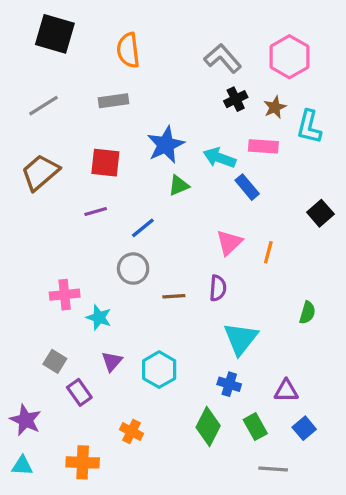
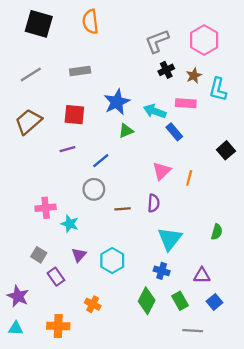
orange semicircle: (128, 50) -> (90, 22), moved
gray L-shape: (223, 58) -> (157, 41), turned -70
green semicircle: (307, 313) -> (217, 232), moved

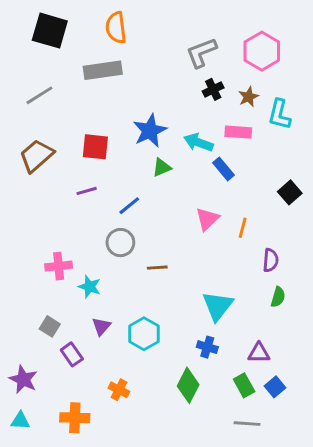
gray rectangle: (80, 71) -> (103, 70), moved, size x1.4
purple semicircle: (154, 203) -> (271, 260), moved
green rectangle: (180, 301) -> (244, 385), moved

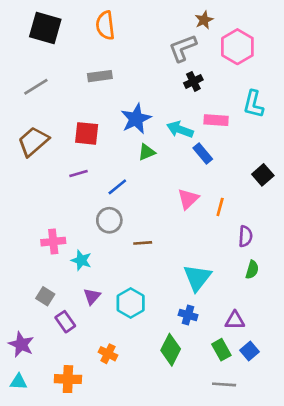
gray rectangle: (103, 70) -> (100, 76), moved, size x0.7
brown star: (249, 97) -> (204, 20), moved

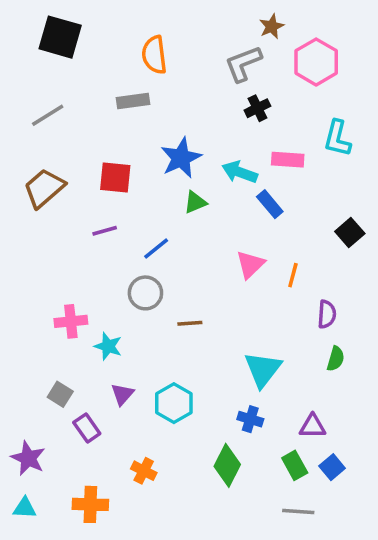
orange semicircle: (105, 25) -> (154, 55), moved

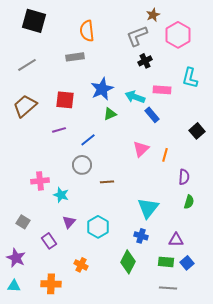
gray square: (60, 394) -> (23, 222), moved
green rectangle: (295, 465) -> (166, 262), turned -56

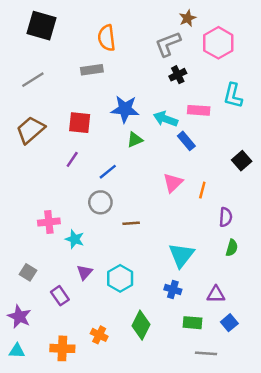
blue star: (102, 89) -> (125, 109), turned 30
purple line: (59, 130) -> (72, 159), turned -40
green diamond: (128, 262) -> (141, 325), moved
green rectangle: (166, 262) -> (192, 323), moved
orange cross: (81, 265) -> (99, 335), moved

